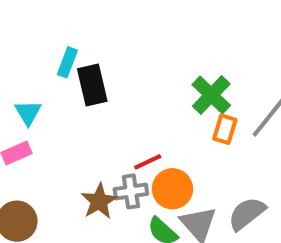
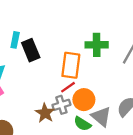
green cross: (211, 95) -> (97, 45), turned -35
orange rectangle: (225, 129) -> (71, 65), moved, size x1.6

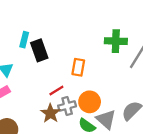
green cross: (97, 45) -> (116, 41), moved
orange rectangle: (71, 65) -> (78, 67), size x0.7
red line: (68, 87) -> (56, 91), moved

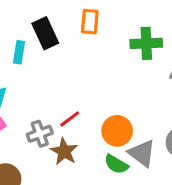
black rectangle: (39, 50) -> (45, 33), moved
orange rectangle: (78, 67) -> (90, 22), moved
gray cross: (67, 106) -> (40, 134), moved

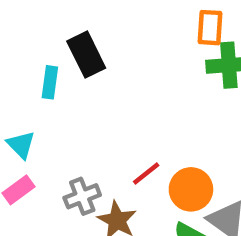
orange rectangle: (90, 22) -> (210, 28), moved
red line: (70, 119) -> (146, 174), moved

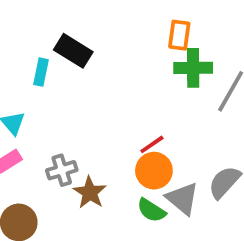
black rectangle: (86, 55) -> (73, 51), turned -36
red line: (146, 174) -> (152, 144), moved

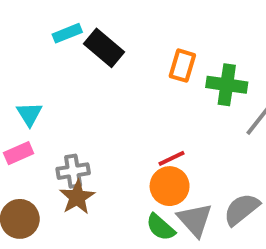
orange rectangle: (179, 35) -> (182, 66), moved
cyan rectangle: (41, 72) -> (67, 33), moved, turned 48
brown star: (90, 192) -> (77, 197), moved

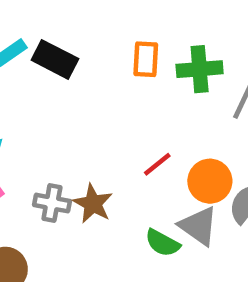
gray cross: (73, 171) -> (52, 203), turned 32
orange circle: (170, 186) -> (210, 181), moved
brown star: (77, 197) -> (93, 204), moved

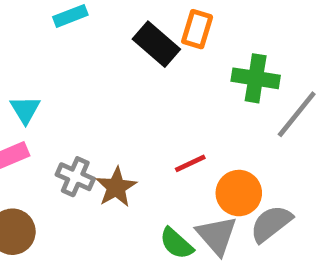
black rectangle: (55, 59) -> (156, 44), moved
orange rectangle: (146, 59) -> (197, 29), moved

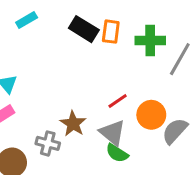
orange rectangle: (197, 29) -> (111, 32), moved
gray cross: (75, 177) -> (48, 143), moved
gray triangle: (217, 235) -> (112, 133), moved

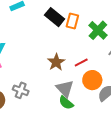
green cross: (150, 40) -> (98, 30), turned 36
red line: (118, 101) -> (81, 62), moved
brown star: (73, 124) -> (56, 62), moved

